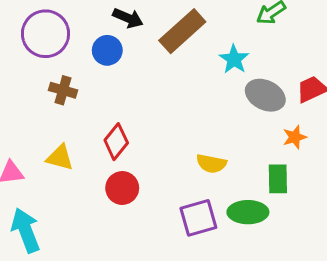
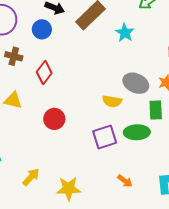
gray ellipse: (265, 95) -> (136, 83), moved
red diamond: (116, 142) -> (44, 72), moved

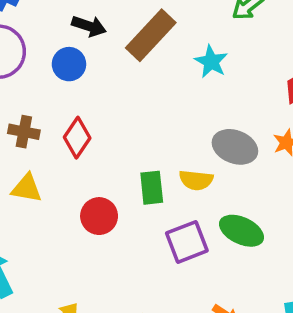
brown cross: (14, 56) -> (24, 132), moved
green rectangle: (156, 110) -> (152, 188), moved
green ellipse: (137, 132) -> (241, 231), turned 30

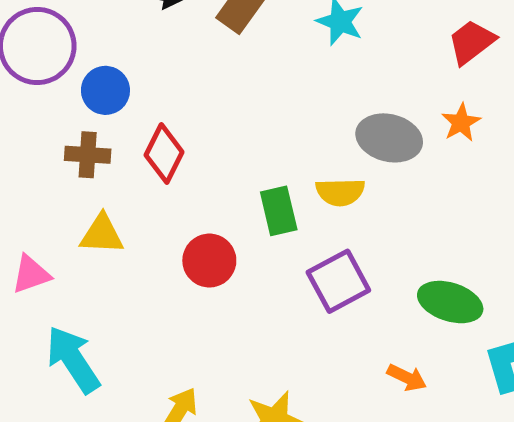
blue circle: (69, 64) -> (105, 90), moved
green ellipse: (241, 231) -> (450, 302), moved

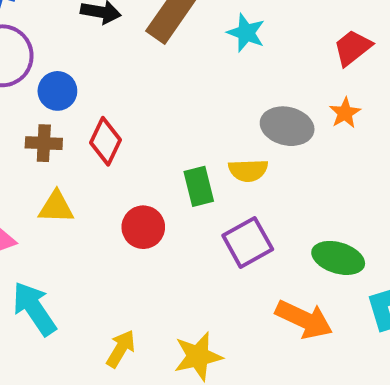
orange arrow: (407, 378) -> (304, 319), size x1.8

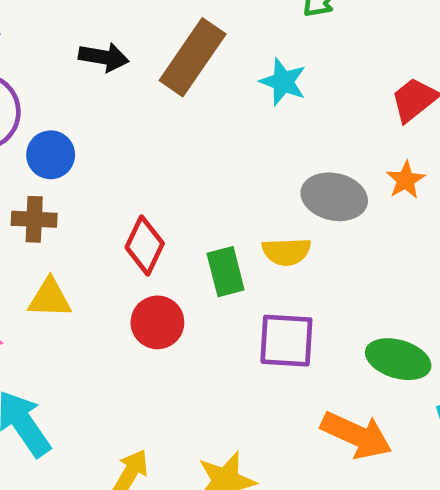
red diamond: (105, 141) -> (145, 245), moved
purple square: (248, 242) -> (286, 341), turned 33

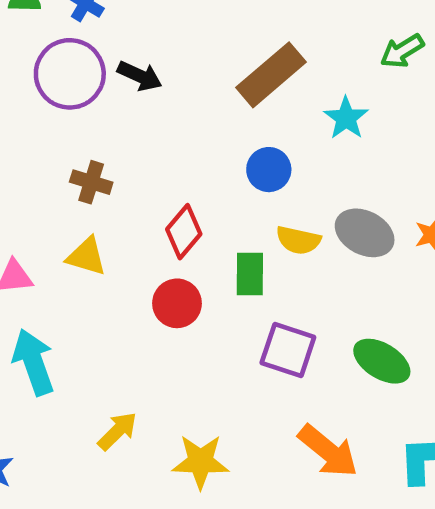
black arrow: (104, 57) -> (140, 76), moved
blue circle: (51, 155) -> (269, 170), moved
yellow semicircle: (286, 252) -> (298, 240), moved
green ellipse: (398, 359) -> (382, 361), moved

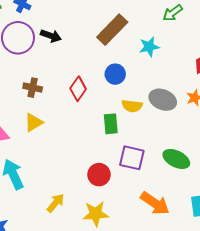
cyan star: (346, 118) -> (149, 47), turned 30
red diamond: (184, 232) -> (78, 89), moved
yellow triangle: (86, 256) -> (34, 122), turned -42
red circle: (177, 303) -> (99, 175), moved

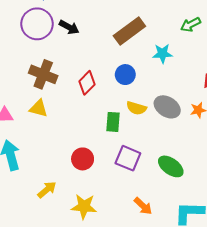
brown cross: (33, 88) -> (43, 74), size x1.5
yellow triangle: (34, 122) -> (39, 108), turned 36
red circle: (99, 175) -> (83, 159), moved
orange arrow: (155, 203) -> (143, 206), size x0.7

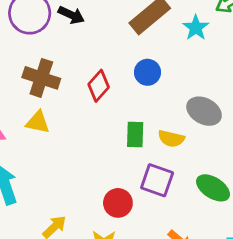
cyan star: (163, 54) -> (196, 28), moved, turned -30
yellow semicircle: (136, 108) -> (171, 139), moved
red circle: (83, 159) -> (118, 203), moved

